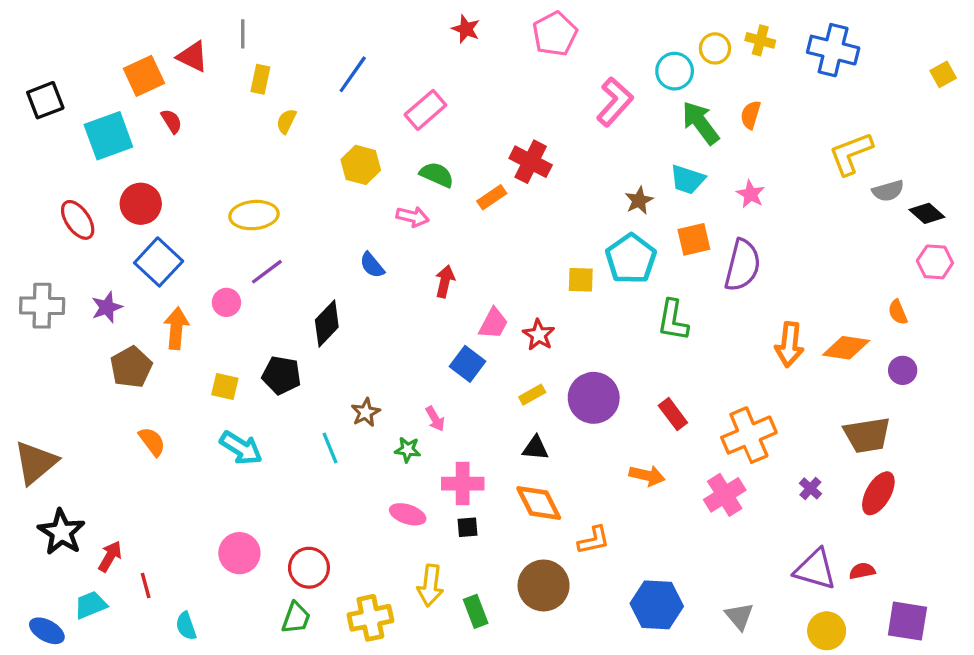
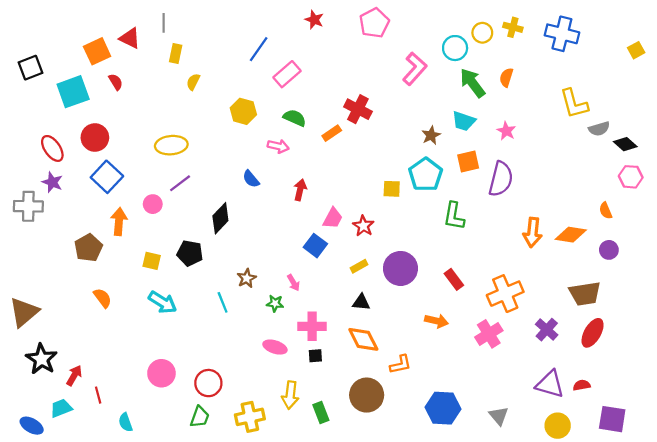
blue line: (353, 74) -> (259, 49), moved
yellow L-shape: (851, 154) -> (574, 104), turned -84
purple star: (107, 307) -> (52, 182), moved, turned -30
purple cross: (810, 488) -> (547, 330), size x1.5

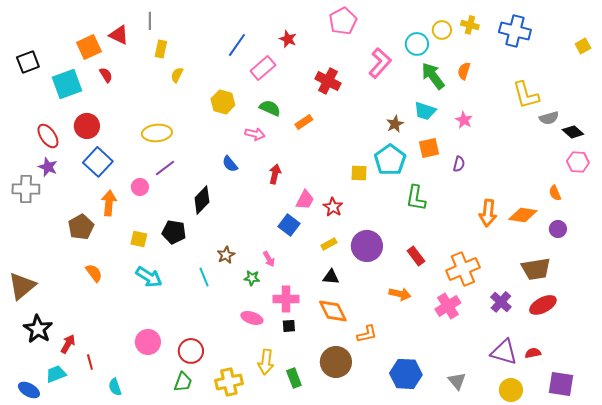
red star: (314, 20) -> (288, 39), moved
red cross: (358, 109) -> (328, 81), moved
purple semicircle: (501, 179) -> (459, 164), size x0.5
red ellipse: (593, 333) -> (543, 305), turned 32

